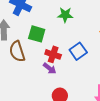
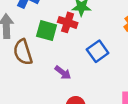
red cross: (53, 54) -> (68, 22), moved

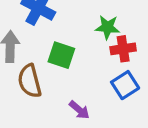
red cross: (68, 22) -> (123, 49), moved, turned -30

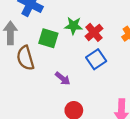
green star: (107, 27) -> (73, 26), moved
red cross: (123, 49) -> (94, 32), turned -30

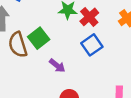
green square: (48, 38) -> (39, 38), moved, turned 36

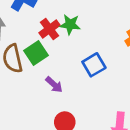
red cross: (89, 17) -> (49, 29), moved

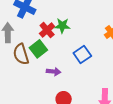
purple arrow: (54, 85) -> (54, 72), turned -32

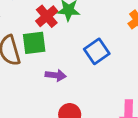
green square: (38, 49) -> (34, 43), turned 30

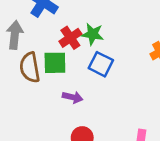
blue square: (97, 51) -> (101, 64), moved, turned -35

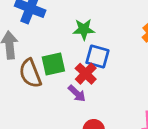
red cross: (70, 38) -> (86, 74), moved
purple arrow: (73, 97) -> (77, 93), turned 42

